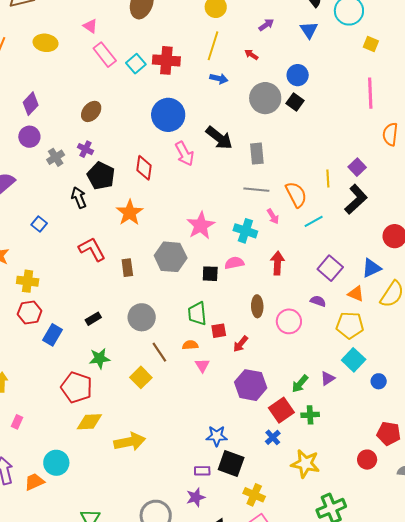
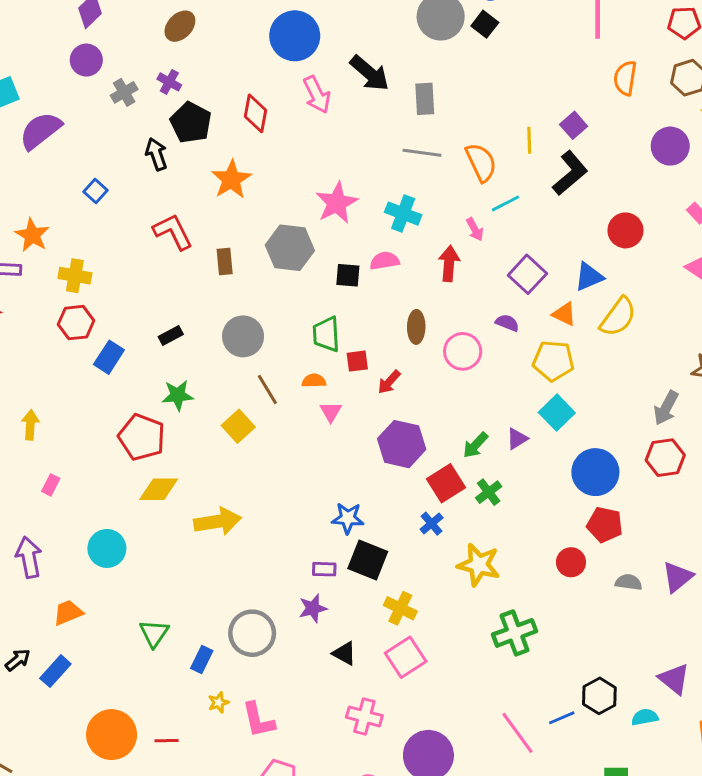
pink arrow: (273, 216) -> (475, 229), moved
blue circle: (379, 381) -> (595, 472), moved, size x2.0
green cross: (310, 415) -> (489, 492), turned -36
orange trapezoid: (34, 482) -> (68, 612), moved

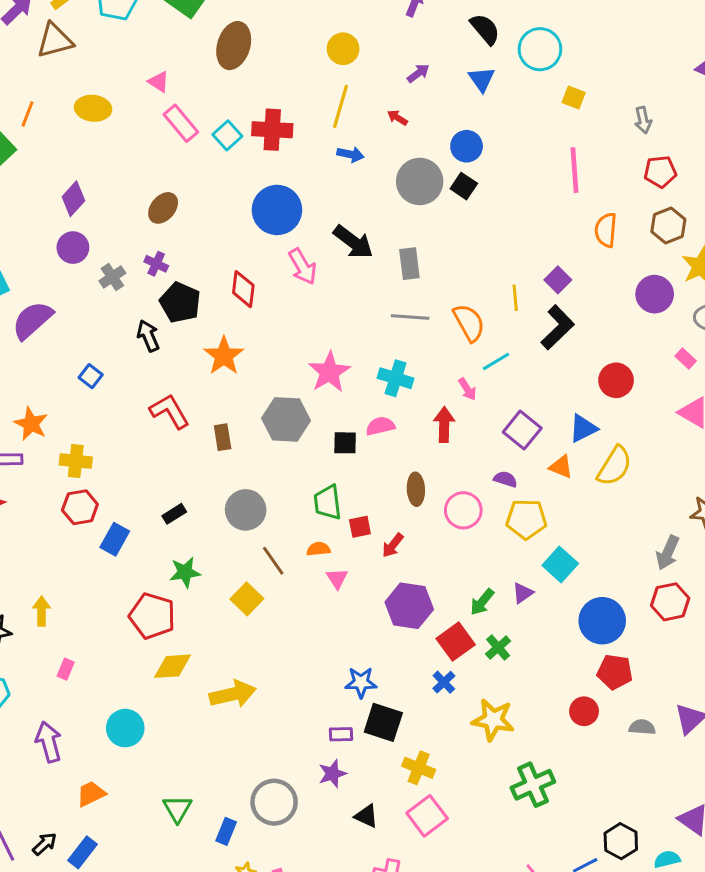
yellow pentagon: (553, 361) -> (526, 519), moved

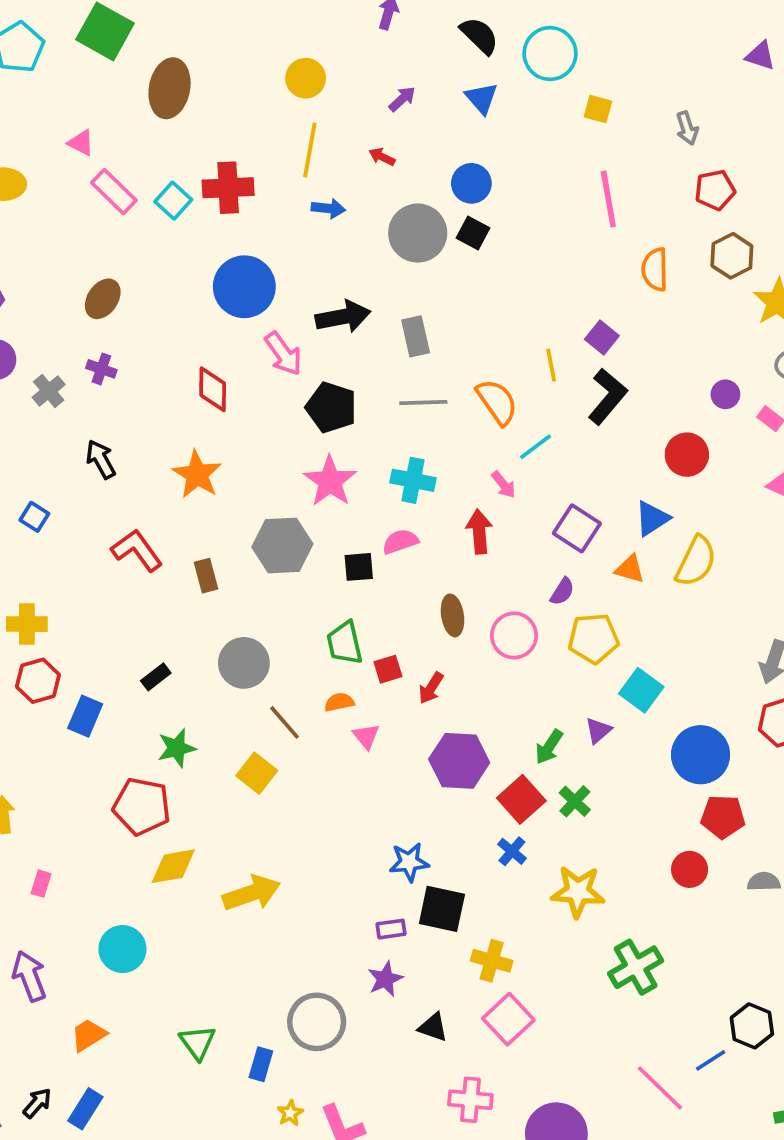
black arrow: (353, 242) -> (343, 317), turned -42
purple circle: (655, 294) -> (725, 394), moved, size x0.6
black pentagon: (180, 302) -> (331, 407), moved
purple semicircle: (505, 479) -> (562, 591), turned 110

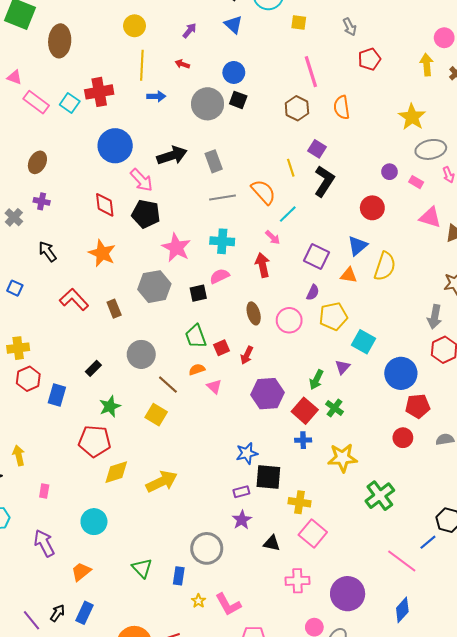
brown hexagon: (732, 256) -> (297, 108), moved
black pentagon: (331, 407) -> (146, 214), moved
blue cross: (512, 851) -> (303, 440), turned -35

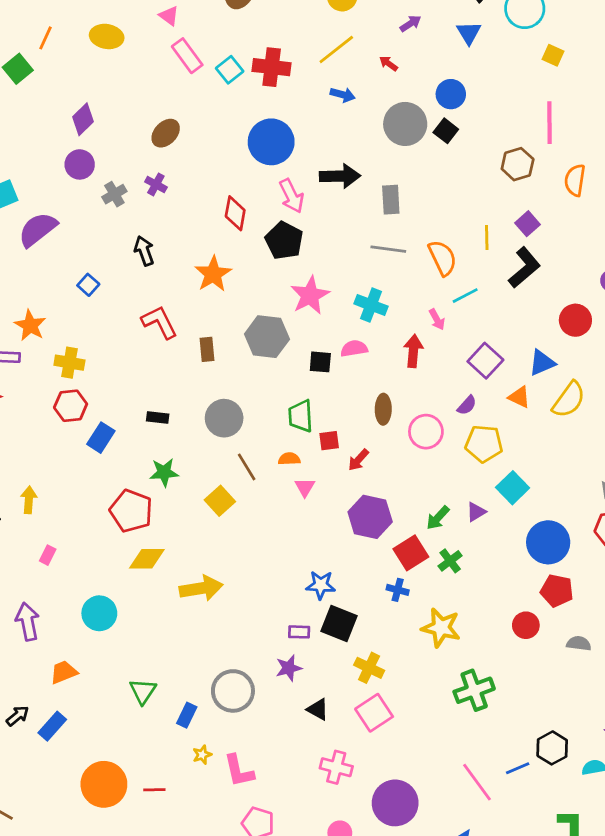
yellow line: (142, 65) -> (336, 50), turned 32
black rectangle: (93, 368) -> (158, 417), turned 35

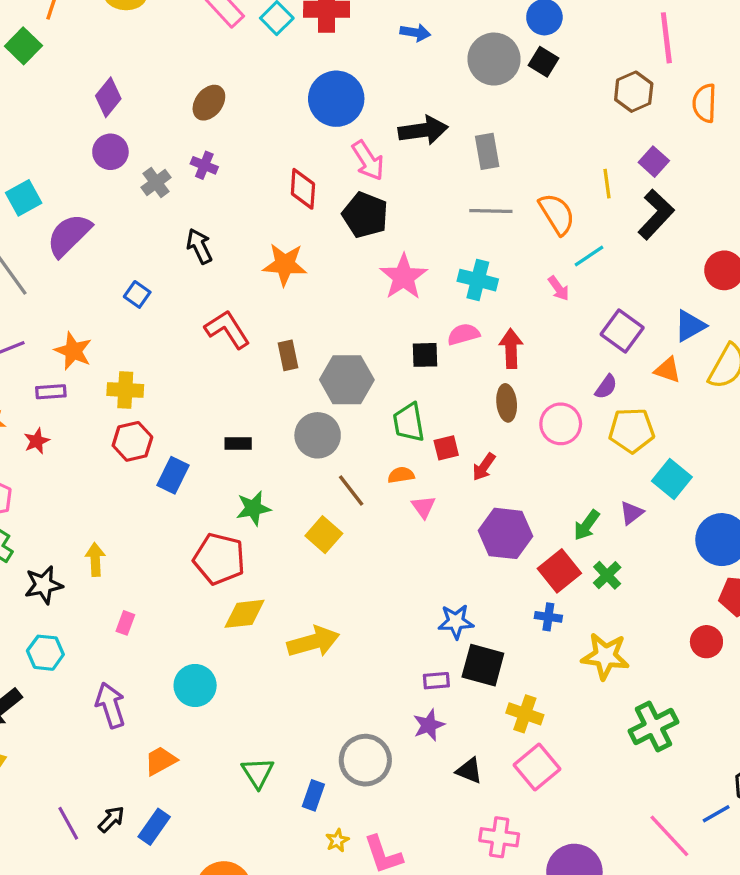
orange star: (213, 274) -> (285, 264), turned -30
gray hexagon: (267, 337) -> (347, 380), moved
red arrow: (413, 351) -> (511, 349), moved

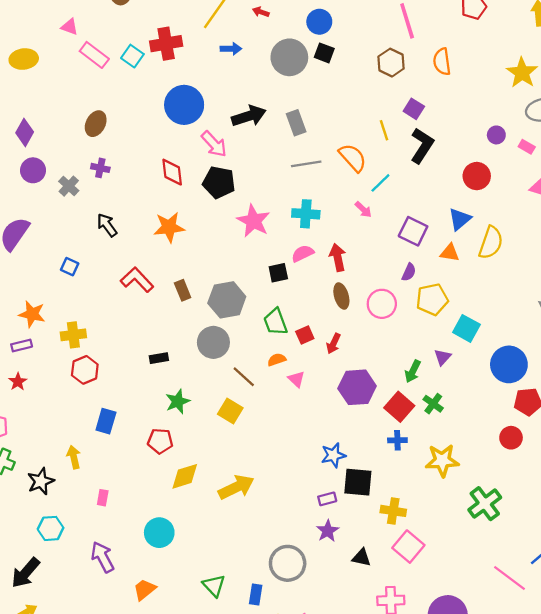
blue rectangle: (173, 475) -> (106, 421), moved
red pentagon: (219, 559) -> (160, 441), size x0.7

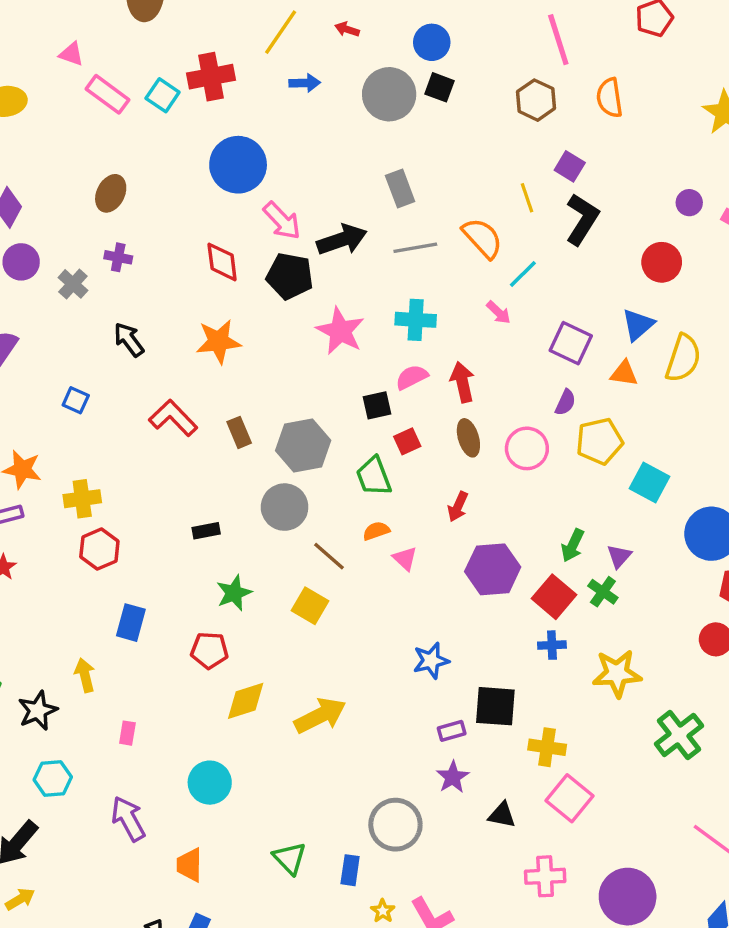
black arrow: (249, 116) -> (342, 240), moved
red square: (305, 335) -> (407, 441), moved
purple triangle: (442, 357) -> (619, 556), moved
blue star: (333, 455) -> (431, 661), moved
orange trapezoid: (145, 590) -> (189, 865), turned -50

